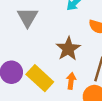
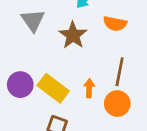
brown star: (68, 49) -> (73, 35), moved

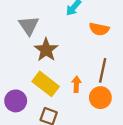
brown star: (73, 35) -> (46, 50), moved
purple circle: (20, 85) -> (16, 101), moved

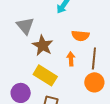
orange semicircle: (99, 29) -> (80, 36), moved
orange arrow: (76, 84) -> (71, 59), moved

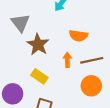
brown line: (94, 58) -> (92, 60), turned 70
yellow rectangle: (45, 75) -> (39, 76), size x0.7

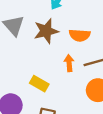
brown star: (38, 44) -> (46, 31), moved, turned 30

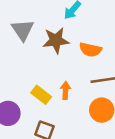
orange arrow: (69, 63) -> (65, 91), moved

